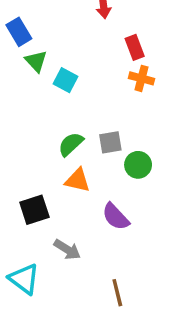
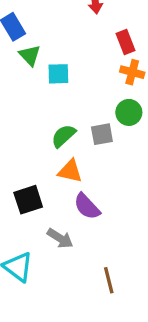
cyan square: (65, 80) -> (58, 74), turned -30
green circle: (138, 165) -> (129, 112), moved
purple semicircle: (116, 217) -> (87, 206), moved

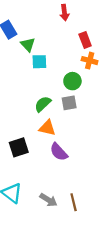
green triangle: (30, 55) -> (28, 45), moved
green circle: (129, 112) -> (72, 81), moved
gray arrow: (60, 238) -> (48, 200), moved

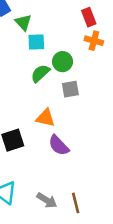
green circle: (72, 81) -> (63, 62), moved
green semicircle: (43, 104) -> (40, 73), moved

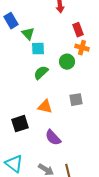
green circle: (63, 62) -> (67, 62), moved
gray square: (70, 89) -> (76, 100), moved
purple semicircle: (59, 145) -> (53, 138), moved

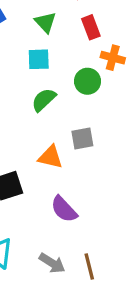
red rectangle: (78, 30) -> (91, 27), moved
green triangle: (28, 34) -> (45, 22), moved
gray square: (76, 100) -> (82, 138), moved

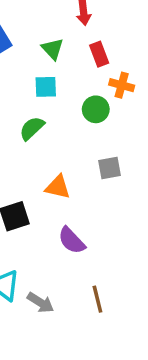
green semicircle: (44, 100) -> (32, 128), moved
gray square: (82, 138) -> (110, 168), moved
gray arrow: (52, 263) -> (41, 303), moved

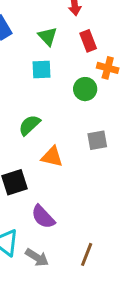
green semicircle: (32, 128) -> (29, 125), moved
purple semicircle: (72, 240) -> (43, 217), moved
brown line: (97, 299) -> (87, 254), turned 35

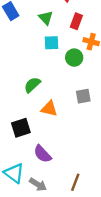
red rectangle: (88, 41) -> (76, 21), turned 42
cyan square: (42, 69) -> (51, 43), moved

